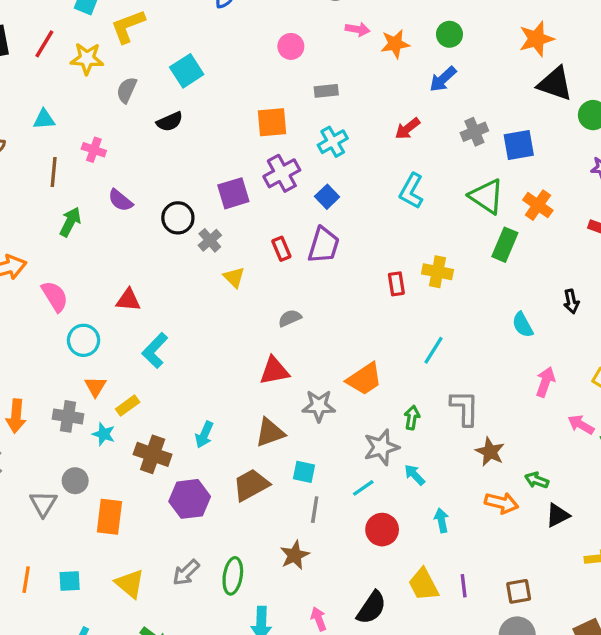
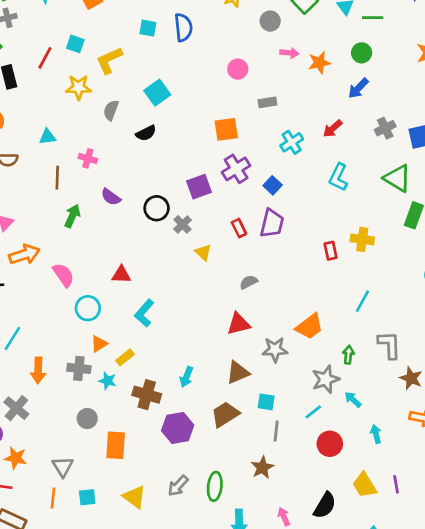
red line: (44, 44) -> (45, 58), moved
cyan cross: (333, 142) -> (292, 142), moved
orange triangle: (95, 386) -> (99, 344), turned 30
gray triangle: (43, 504) -> (63, 467), moved

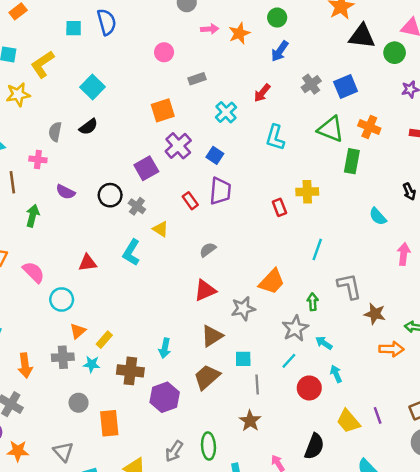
gray semicircle: (111, 110) -> (55, 132), moved
cyan L-shape: (144, 313) -> (131, 252), moved
cyan arrow: (376, 434) -> (336, 374), moved

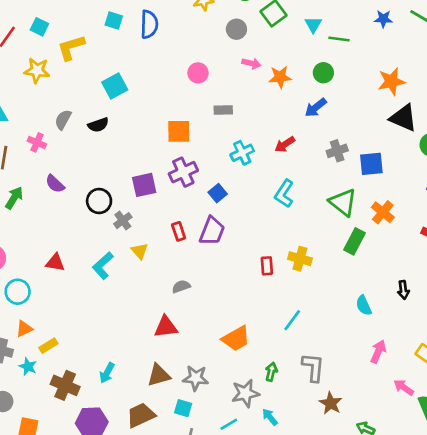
gray star: (243, 309) -> (196, 378), moved

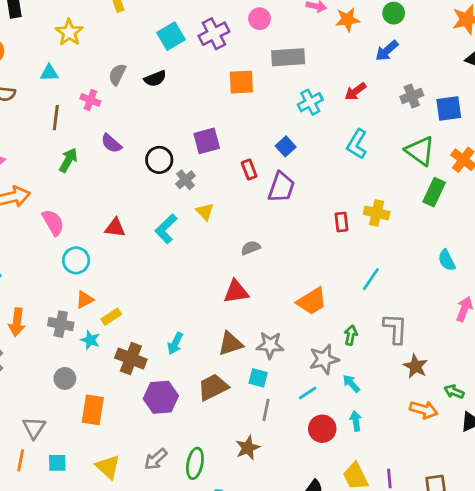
yellow star: (37, 70) -> (69, 32), moved, turned 30
gray rectangle: (223, 110) -> (288, 57), size x1.6
purple cross: (183, 172) -> (214, 34), moved
red rectangle: (179, 231) -> (249, 170), moved

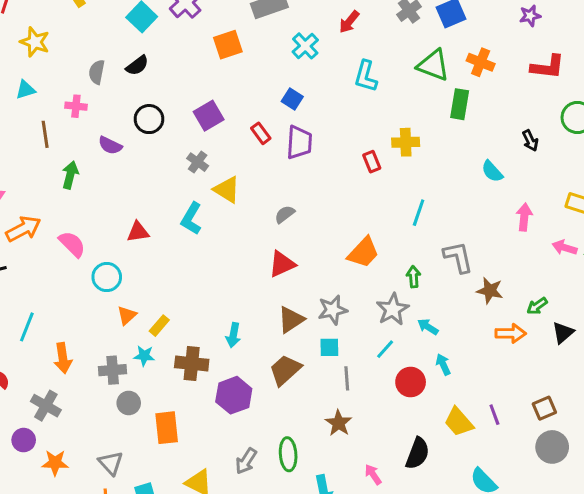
black circle: (159, 160) -> (149, 119), moved
yellow triangle: (205, 212) -> (227, 190), size x1.4
gray cross: (61, 324) -> (113, 370), moved
green arrow: (454, 392) -> (537, 306), turned -42

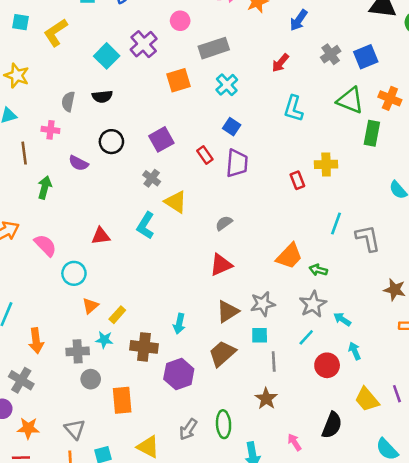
cyan cross: (305, 46) -> (227, 85), moved
black semicircle: (137, 65) -> (102, 97), turned 30
gray L-shape: (458, 257) -> (368, 238), moved
green arrow: (414, 277) -> (318, 270), moved, turned -72

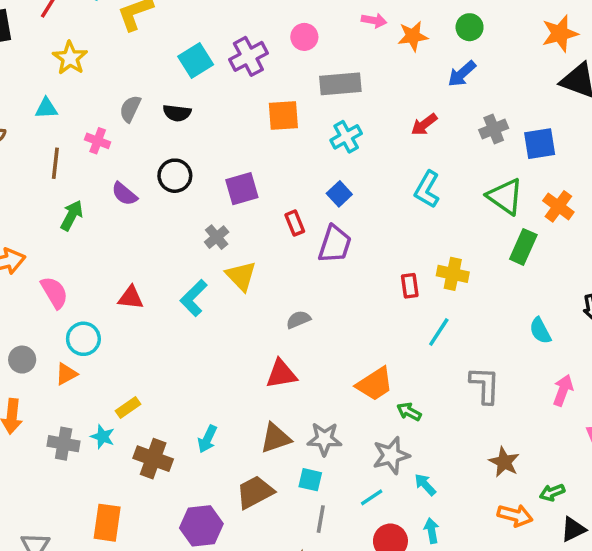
cyan line: (336, 224) -> (439, 332), moved
orange triangle: (90, 306) -> (66, 374), moved
purple hexagon: (179, 374) -> (201, 526), moved
gray circle: (91, 379) -> (22, 360), moved

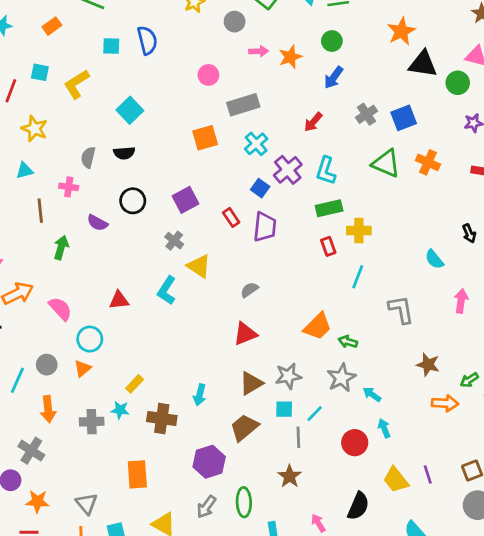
purple cross: (248, 56) -> (288, 170), moved
green rectangle: (523, 247) -> (329, 208), moved, turned 65
cyan line: (372, 497) -> (315, 414), moved

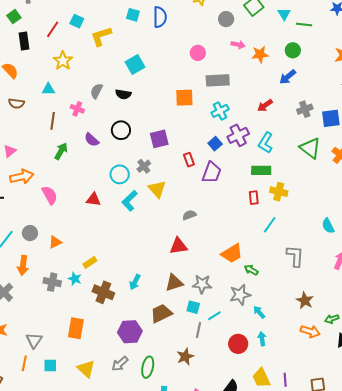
cyan circle: (90, 339) -> (120, 174), moved

